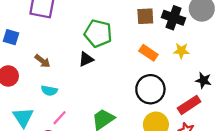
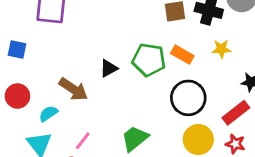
green pentagon: (98, 33) -> (149, 60), moved
brown arrow: (43, 61) -> (73, 89), moved, size x1.5
cyan semicircle: (49, 91) -> (48, 114), moved, turned 140

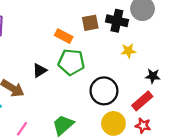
orange rectangle: (182, 55) -> (64, 36), moved

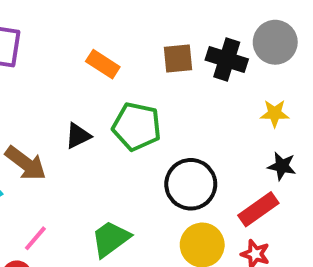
orange rectangle: (64, 36) -> (103, 64), moved
yellow star: (128, 51) -> (275, 113), moved

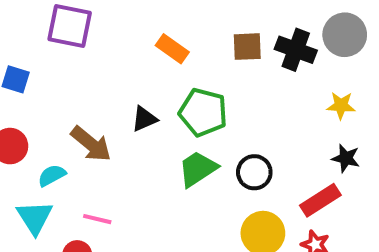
black circle: (191, 184) -> (254, 172), size x0.7
pink line: (35, 238) -> (97, 219), turned 60
green trapezoid: (111, 239) -> (198, 169), moved

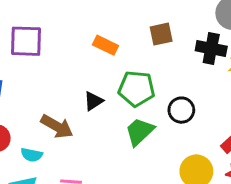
black cross: (296, 50) -> (211, 49), moved
black circle: (254, 172) -> (181, 110), moved
cyan semicircle: (52, 175) -> (32, 155), turned -130

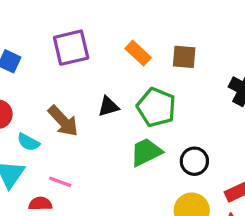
brown square: (161, 34) -> (184, 57), moved
purple square: (26, 41) -> (71, 48), moved, turned -32
black circle: (181, 110) -> (194, 161), moved

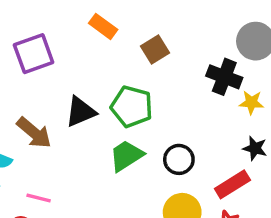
orange rectangle: (138, 53) -> (103, 26), moved
brown square: (184, 57) -> (155, 50), turned -30
black triangle: (108, 106) -> (81, 112), size x1.4

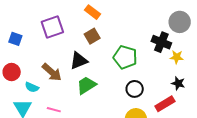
brown square: (155, 50) -> (92, 36), moved
green pentagon: (132, 107) -> (125, 57), moved
green trapezoid: (126, 156) -> (86, 85), moved

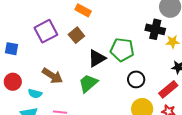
brown square: (92, 36) -> (76, 35), moved
black triangle: (79, 61) -> (97, 58), moved

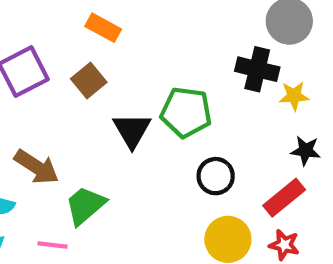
black triangle: (97, 58) -> (132, 130), turned -30
green trapezoid: (88, 83) -> (85, 205), moved

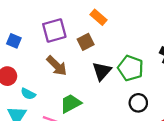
brown arrow: (37, 167) -> (57, 66), moved

